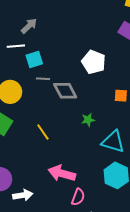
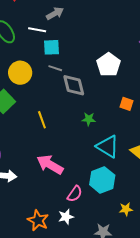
pink semicircle: (78, 197) -> (75, 194), moved

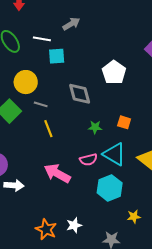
gray arrow: (55, 13) -> (71, 24), moved
gray line: (55, 68) -> (41, 104), moved
orange square: (127, 104) -> (124, 122), moved
pink semicircle: (75, 194) -> (88, 160), moved, turned 42

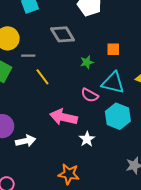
pink semicircle: (88, 160) -> (90, 95), turned 60
white star: (74, 225) -> (87, 139), moved

